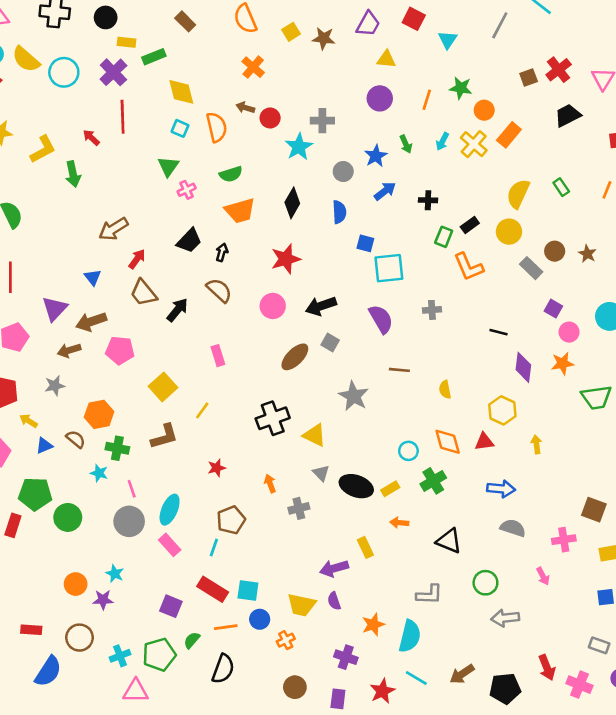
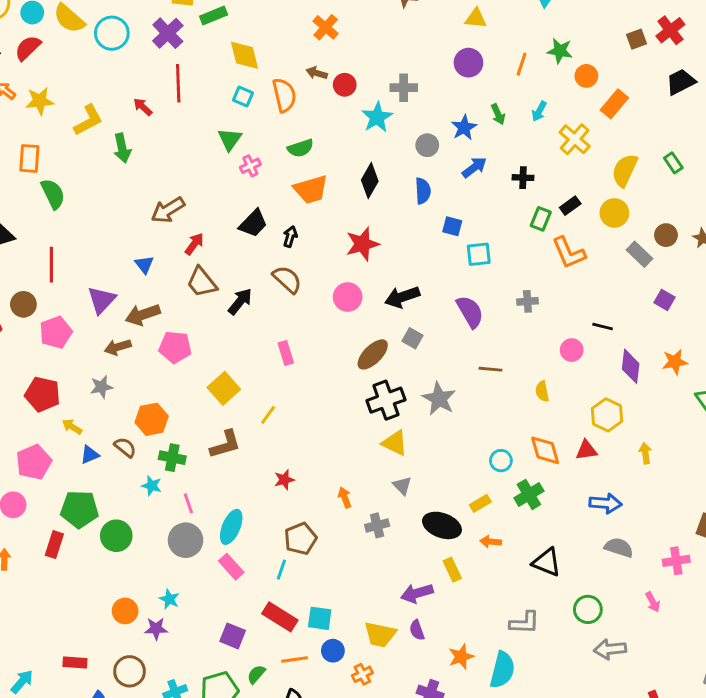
yellow cross: (474, 144) -> (575, 139), moved
cyan square: (389, 268) -> (479, 254), size x0.7
pink circle: (569, 332) -> (572, 350), moved
black cross: (273, 418) -> (386, 400), moved
black ellipse: (356, 486) -> (442, 525), moved

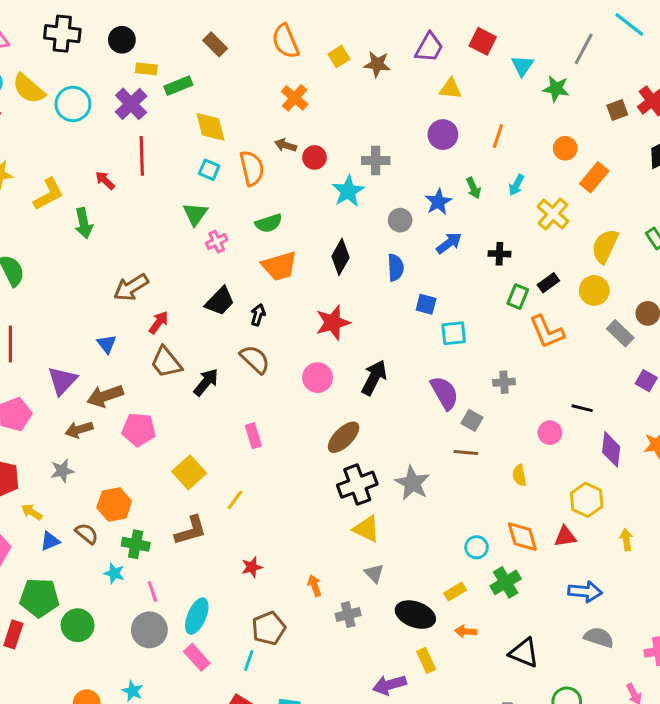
green star: (560, 51) -> (556, 89), moved
black arrow: (402, 297) -> (374, 378), turned 136
gray square: (412, 338) -> (472, 420), moved

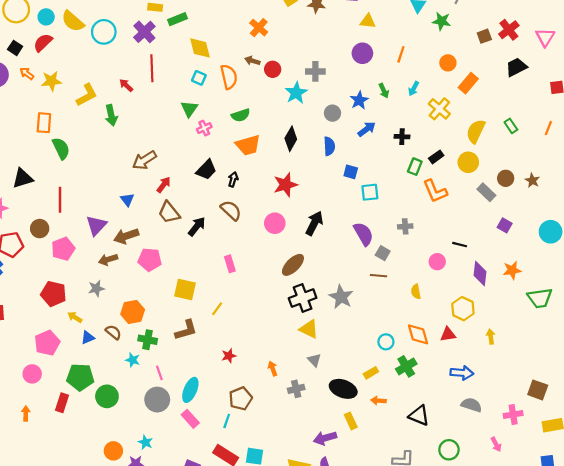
yellow square: (189, 472) -> (185, 289), turned -35

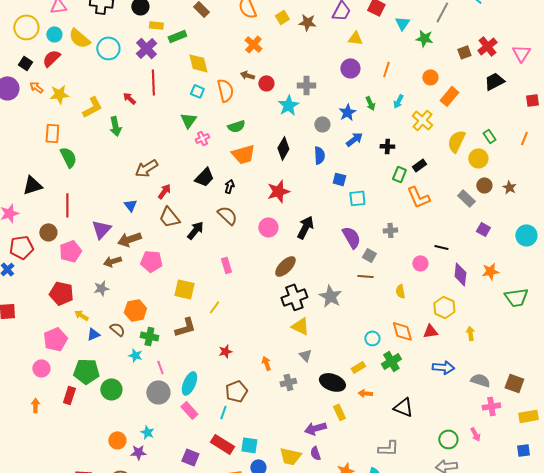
yellow circle: (468, 162) -> (478, 158), moved
gray semicircle: (471, 405) -> (480, 380), moved
green circle: (449, 450) -> (448, 439), moved

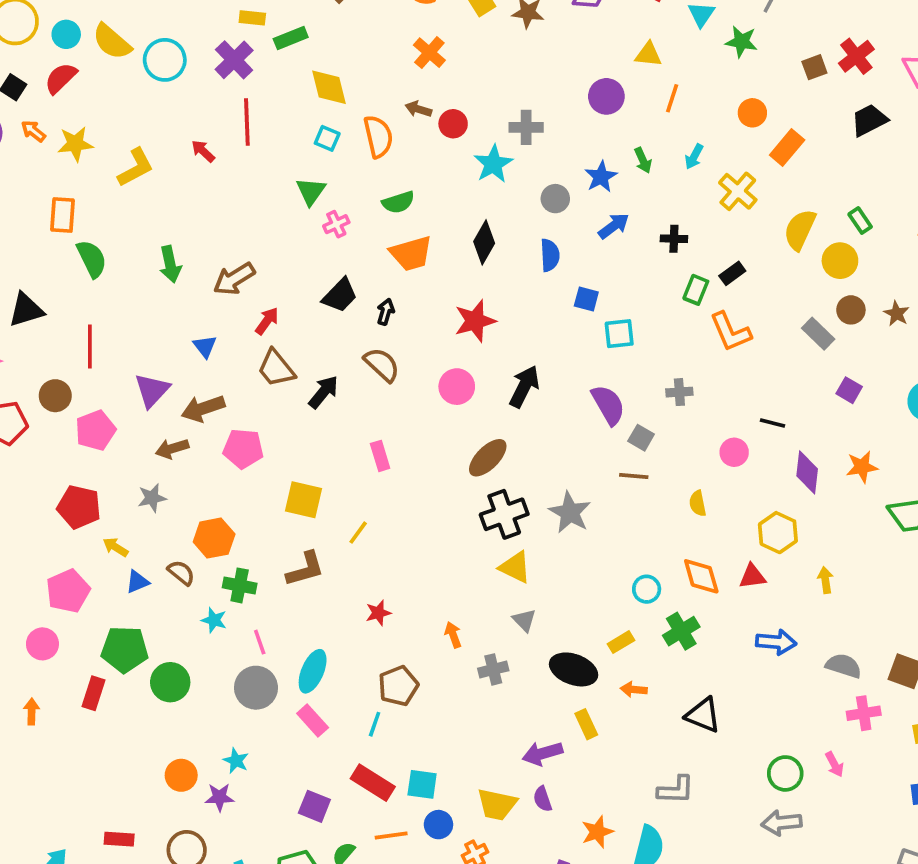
yellow triangle: (355, 38) -> (648, 54), moved
green arrow: (115, 126) -> (170, 264), moved

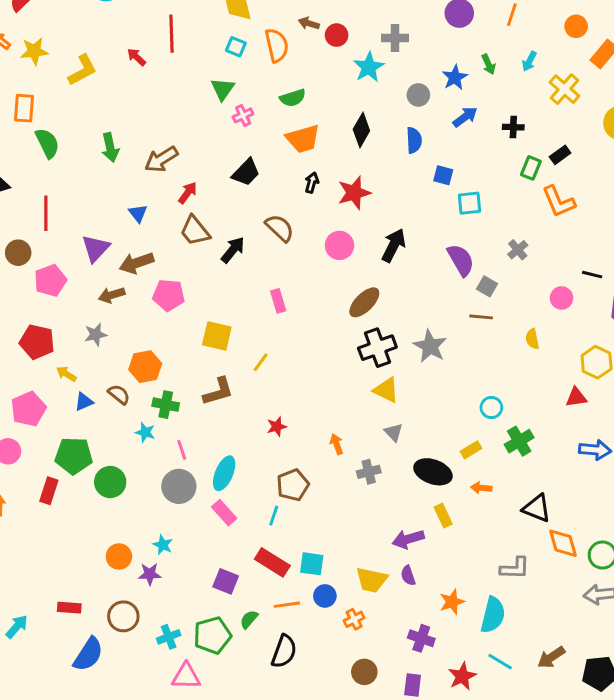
black arrow: (386, 312) -> (312, 183), moved
gray cross: (679, 392) -> (518, 250), turned -36
orange diamond: (701, 576) -> (563, 543), moved

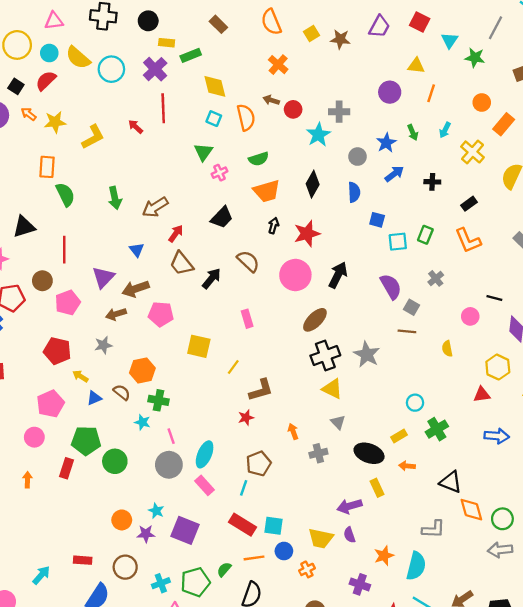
green rectangle: (531, 168) -> (425, 235), moved
pink circle: (339, 245) -> (295, 275), size x1.4
brown L-shape: (218, 391) -> (261, 390), moved
purple square: (226, 581) -> (185, 530), moved, size x1.4

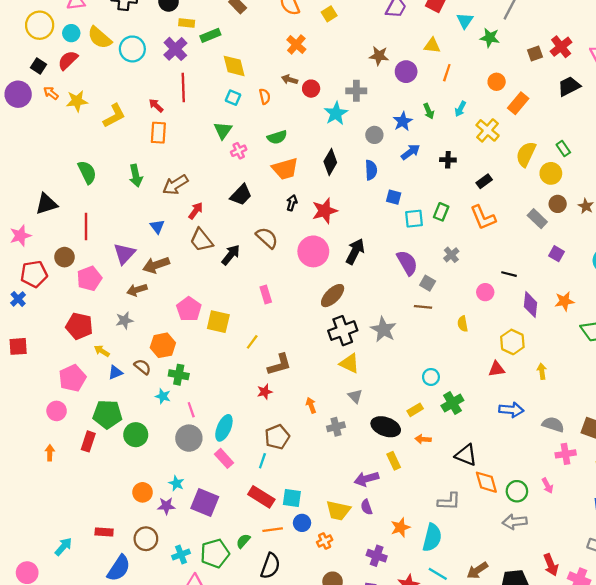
brown star: (340, 39) -> (379, 56), moved
orange semicircle: (246, 117) -> (265, 96), size x0.6
orange rectangle: (47, 167) -> (158, 133), moved
pink pentagon: (161, 314) -> (189, 309), moved, turned 30

